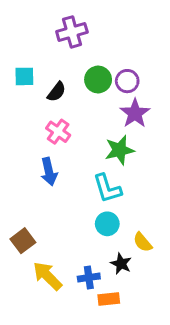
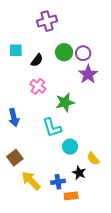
green star: (120, 150) -> (65, 102), moved
blue arrow: (49, 172) -> (14, 117), moved
cyan L-shape: (107, 188) -> (52, 128), moved

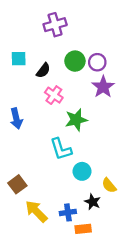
pink cross: (38, 86) -> (54, 95), moved
blue arrow: (14, 117) -> (16, 119), moved

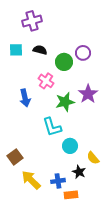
purple cross: (55, 25) -> (32, 21), moved
green circle: (75, 61) -> (64, 62), moved
black semicircle: (43, 70) -> (40, 50), moved, turned -112
purple star: (103, 87) -> (88, 94), moved
blue arrow: (16, 119) -> (25, 98), moved

